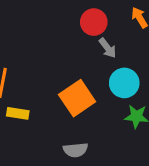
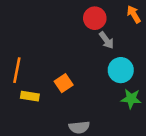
orange square: (77, 98) -> (64, 83), moved, size x0.6

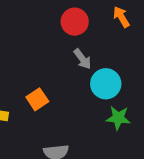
gray arrow: (106, 40) -> (82, 59), moved

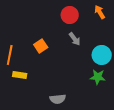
cyan circle: (106, 84) -> (102, 55), moved
orange square: (37, 99) -> (41, 46), moved

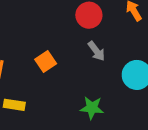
green star: (98, 77) -> (92, 108), moved

